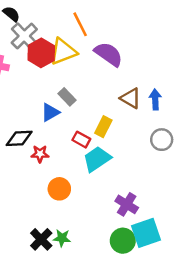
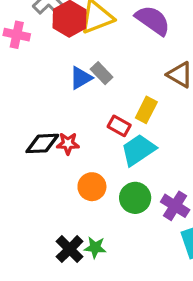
blue triangle: (50, 112) -> (81, 78), moved
black diamond: (19, 138) -> (42, 143), moved
green circle: (123, 241) -> (135, 198), moved

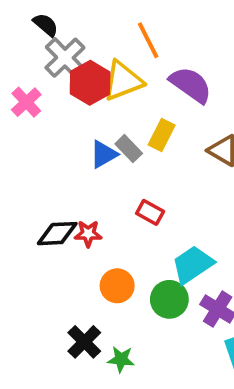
pink cross: (17, 35) -> (26, 102), turned 35
yellow rectangle: (146, 110) -> (162, 135), moved
cyan trapezoid: (138, 150) -> (193, 265), moved
black cross: (70, 249) -> (84, 342), moved

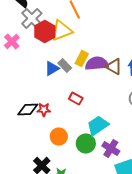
purple semicircle: (191, 85) -> (97, 64), moved, turned -40

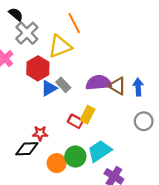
red hexagon: (45, 32) -> (38, 68), moved
yellow rectangle: (82, 58) -> (87, 115), moved
black diamond: (28, 110) -> (27, 149), moved
green circle: (86, 144) -> (75, 156), moved

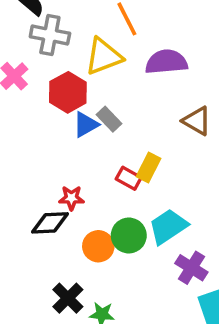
gray cross: (27, 33) -> (50, 35), turned -35
purple semicircle: (99, 83) -> (166, 62), moved

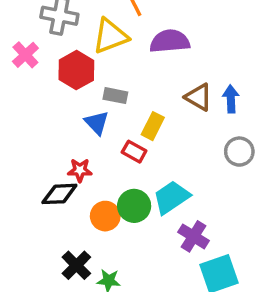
gray rectangle: (109, 119) -> (115, 96), turned -35
blue triangle: (86, 125) -> (97, 123), moved, turned -44
yellow rectangle: (148, 167) -> (153, 126), moved

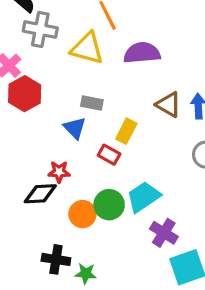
yellow triangle: (110, 36) -> (87, 48), turned 36
red hexagon: (76, 70) -> (25, 94), moved
black cross: (76, 265) -> (56, 259), turned -36

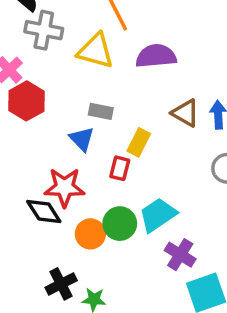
red rectangle: (109, 155) -> (120, 168), turned 75
red star: (59, 172) -> (64, 187), size x1.6
black diamond: (40, 194) -> (44, 211), turned 60
black cross: (56, 259) -> (61, 284), turned -36

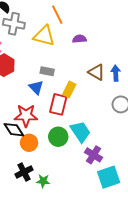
purple semicircle: (156, 56) -> (79, 39), size x0.6
red rectangle: (120, 168) -> (58, 104), size x1.5
cyan trapezoid: (158, 215) -> (80, 132), turned 90
orange circle: (90, 234) -> (29, 143), moved

